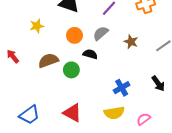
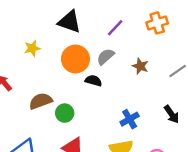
orange circle: (74, 35) -> (75, 59), size x1.5
brown semicircle: (48, 60) -> (41, 101), moved
green circle: (71, 70) -> (65, 113), moved

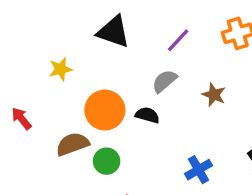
orange circle: (75, 59) -> (105, 110), moved

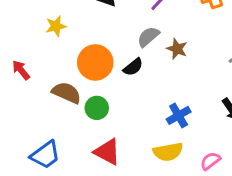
brown star: (214, 95) -> (177, 49), moved
black semicircle: (147, 115) -> (133, 67), turned 125
brown semicircle: (72, 144) -> (66, 93), turned 44

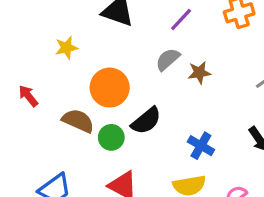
brown star: (177, 49) -> (199, 73), turned -30
black semicircle: (133, 67) -> (146, 121), moved, size x1.4
blue cross: (179, 115) -> (201, 146), turned -30

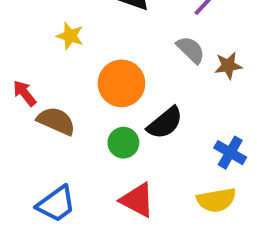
yellow star: (66, 48) -> (70, 36), turned 30
gray semicircle: (168, 59) -> (191, 50), turned 85
brown semicircle: (78, 121) -> (56, 121), moved

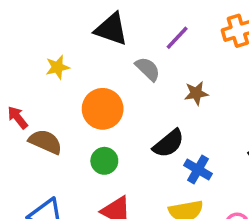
yellow star: (70, 36) -> (58, 67), turned -30
gray semicircle: (191, 50) -> (148, 69), moved
black semicircle: (165, 123) -> (168, 144), moved

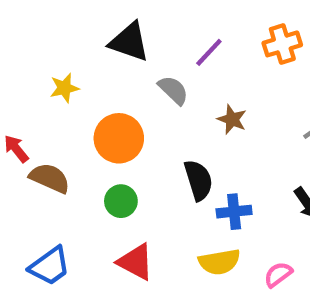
brown star: (196, 93) -> (232, 119), turned 30
black semicircle: (168, 144) -> (198, 180), turned -68
blue cross: (198, 170) -> (234, 212), turned -36

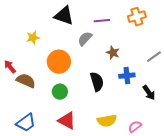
purple line: (209, 52) -> (102, 21), turned 42
gray semicircle: (173, 90) -> (85, 39), turned -91
blue cross: (234, 212) -> (127, 76), moved

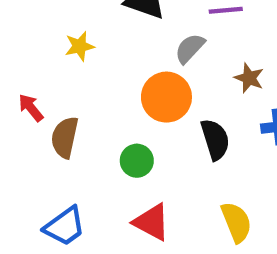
orange circle: (59, 62) -> (166, 97), moved
brown semicircle: (26, 81) -> (65, 137), turned -102
yellow semicircle: (107, 121) -> (236, 222), turned -102

